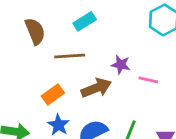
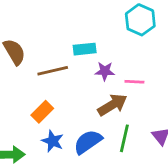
cyan rectangle: (85, 21) -> (85, 49), moved, turned 35
brown arrow: (96, 88) -> (112, 105), moved

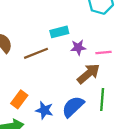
orange rectangle: (42, 112) -> (19, 99), moved

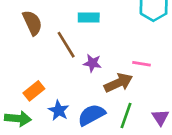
cyan rectangle: (59, 32) -> (89, 18), moved
purple star: (78, 47) -> (92, 63), moved
brown line: (36, 53) -> (66, 45), turned 65

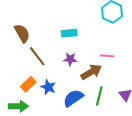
cyan rectangle: (89, 18) -> (69, 33), moved
brown line: (66, 45) -> (37, 56), moved
blue star: (59, 110) -> (48, 87), moved

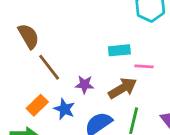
cyan rectangle: (69, 33) -> (119, 50), moved
purple star: (70, 59) -> (85, 84), moved

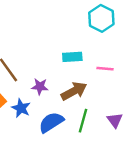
pink line: (144, 66) -> (105, 69), moved

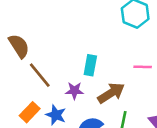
cyan rectangle: (72, 57) -> (90, 65), moved, turned -72

